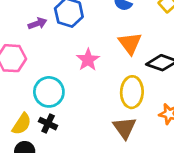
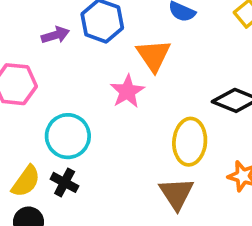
orange triangle: (130, 43) -> (153, 55), moved

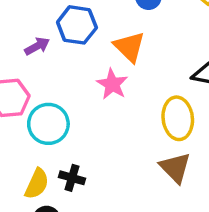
cyan circle: (68, 136) -> (48, 124), moved

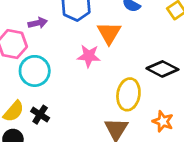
purple arrow: (37, 46) -> (38, 23), moved
pink star: (112, 84) -> (89, 56), turned 30

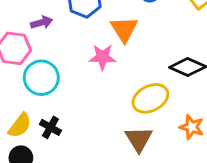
yellow ellipse: (128, 94) -> (150, 98), turned 56

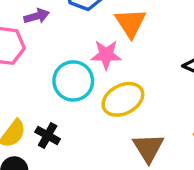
cyan circle: (41, 78) -> (73, 81), moved
yellow ellipse: (150, 98) -> (123, 99), moved

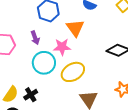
purple arrow: (37, 16) -> (35, 38), moved, turned 88
black cross: (48, 135) -> (31, 95), turned 32

